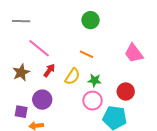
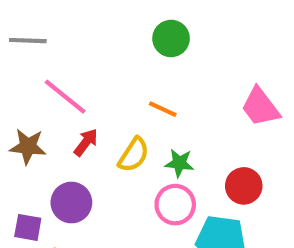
brown star: (21, 72) -> (28, 146), turned 30

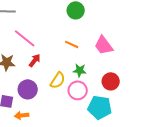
pink trapezoid: (260, 107) -> (104, 45), moved
yellow semicircle: (134, 155) -> (58, 80), moved

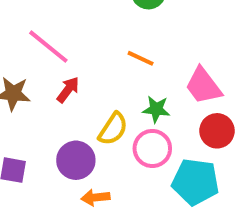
pink trapezoid: (104, 45) -> (203, 86), moved
purple circle: (28, 89) -> (76, 160), moved
orange arrow: (22, 115) -> (95, 197), moved

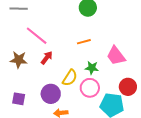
orange line: (141, 58) -> (84, 42), turned -40
red circle: (217, 131) -> (128, 87), moved

